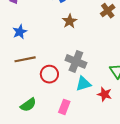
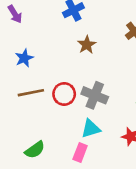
red circle: (49, 74) -> (64, 94), moved
cyan triangle: (83, 84) -> (91, 129), moved

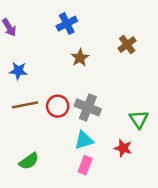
blue star: (24, 58) -> (18, 71), turned 30
pink rectangle: (80, 153) -> (85, 165), moved

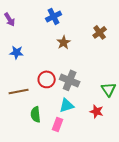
brown line: (25, 105) -> (19, 91), moved
green semicircle: (29, 161) -> (36, 114), moved, turned 119
pink rectangle: (85, 165) -> (58, 124), moved

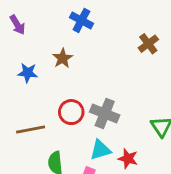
blue cross: (54, 16) -> (81, 20), turned -35
brown star: (64, 42) -> (63, 58), moved
red star: (97, 111) -> (128, 159), moved

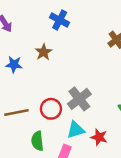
red circle: (71, 112) -> (51, 109), moved
gray cross: (105, 114) -> (79, 99), turned 30

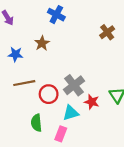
brown line: (16, 113) -> (24, 83), moved
red star: (99, 137) -> (92, 102), moved

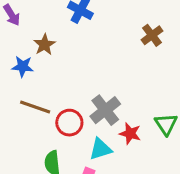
brown star: (42, 43) -> (44, 45), moved
brown line: (24, 83) -> (35, 107), turned 30

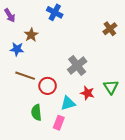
brown cross: (152, 35) -> (110, 29), moved
gray cross: (105, 110) -> (77, 65), moved

